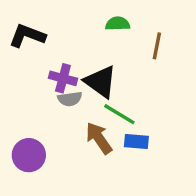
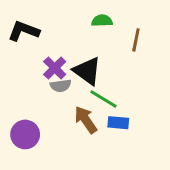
purple cross: (63, 78) -> (55, 68), turned 30

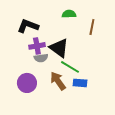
black L-shape: (24, 31) -> (28, 26), moved
purple cross: (55, 68) -> (37, 46), turned 35
purple circle: (25, 134) -> (27, 83), moved

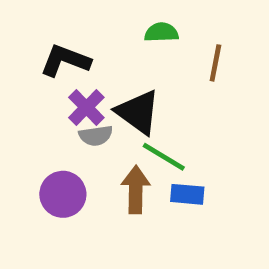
purple cross: (37, 46) -> (86, 107), turned -35
brown arrow: (58, 81) -> (136, 190), turned 36

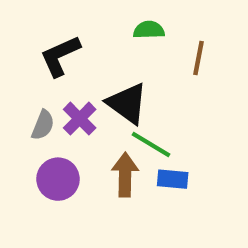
black L-shape: (65, 61) -> (60, 56), turned -45
purple cross: (86, 107) -> (80, 119), moved
gray semicircle: (96, 136) -> (43, 125), moved, turned -60

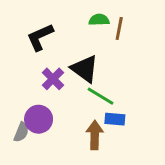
brown line: (199, 58) -> (119, 28), moved
gray semicircle: (43, 125) -> (21, 132), moved
brown arrow: (125, 175) -> (95, 135), moved

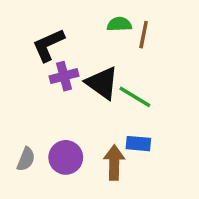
purple cross: (53, 79) -> (64, 76), moved, turned 30
green line: (100, 96) -> (135, 97), moved
purple circle: (39, 119) -> (66, 157), moved

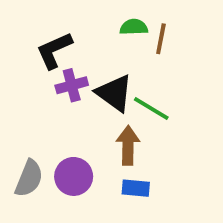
blue rectangle: (138, 144) -> (136, 188), moved
gray semicircle: (26, 159) -> (29, 178), size x1.4
brown arrow: (114, 163) -> (128, 145), moved

